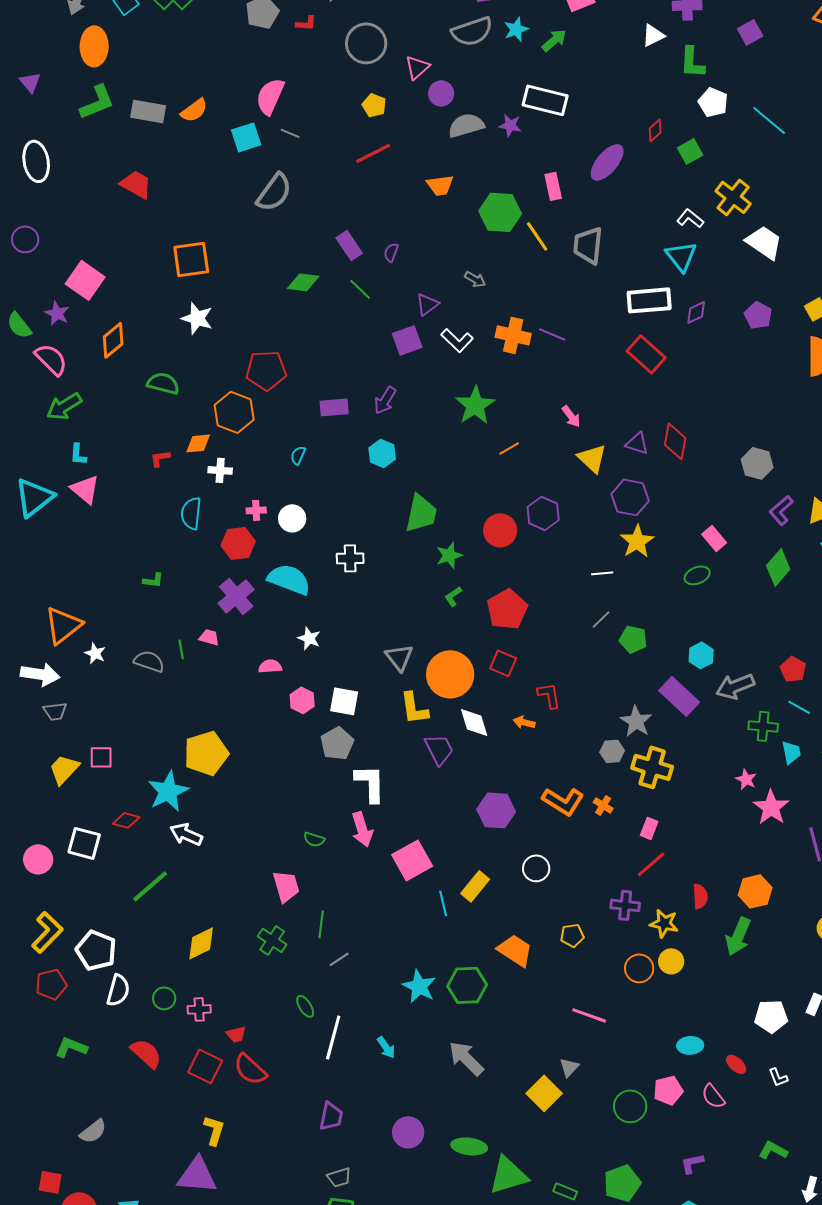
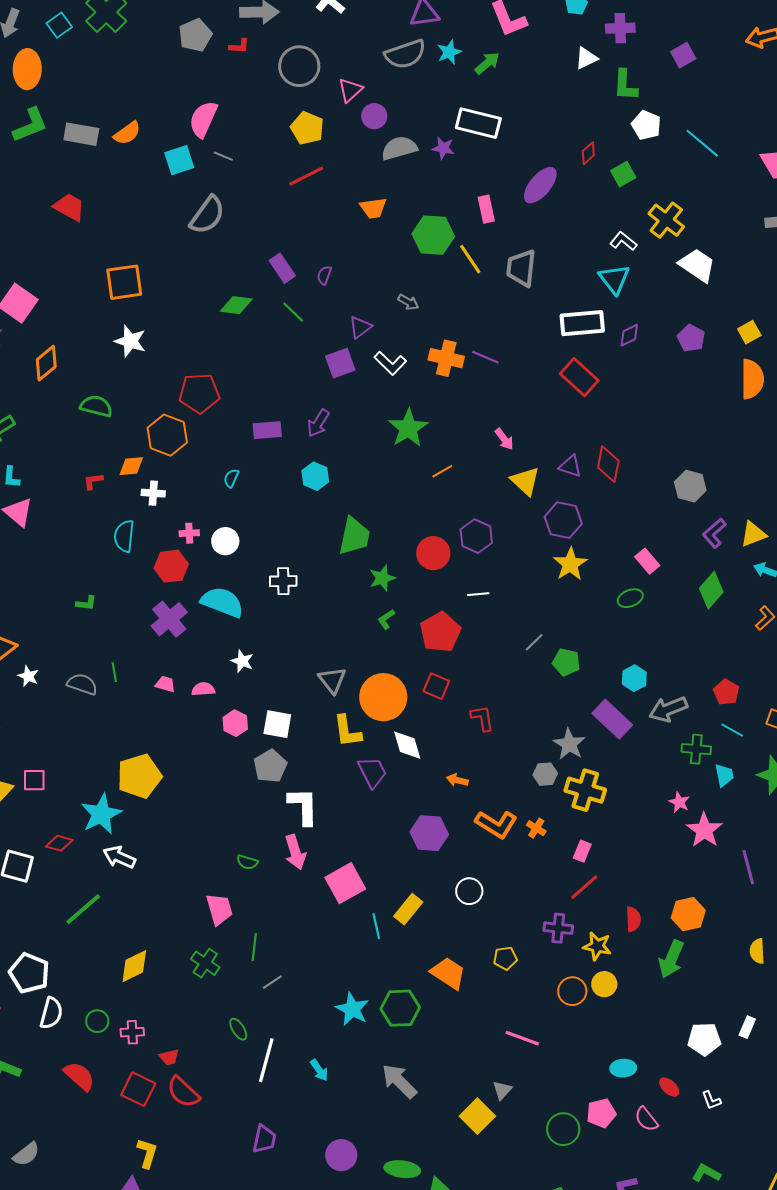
yellow pentagon: (374, 105) -> (307, 128), size x1.4
white line: (602, 573) -> (478, 594), moved
pink trapezoid: (209, 637) -> (165, 684), moved
orange arrow: (524, 722) -> (457, 780), moved

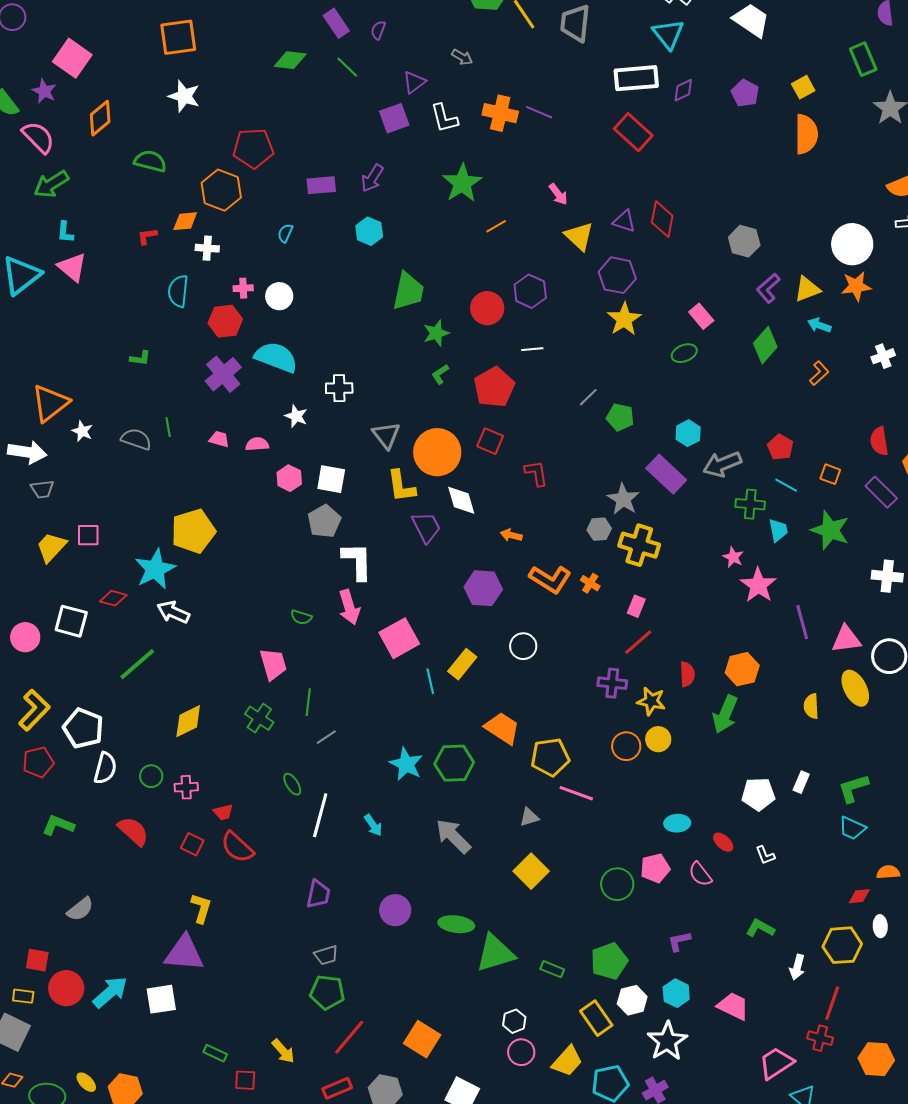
white L-shape: (390, 363) -> (444, 118), turned 32
white cross: (283, 581) -> (339, 388), moved
yellow pentagon: (505, 958) -> (550, 757), moved, size x1.6
red square: (138, 1089) -> (192, 844), size x0.7
gray triangle: (502, 1090) -> (529, 817), moved, turned 30

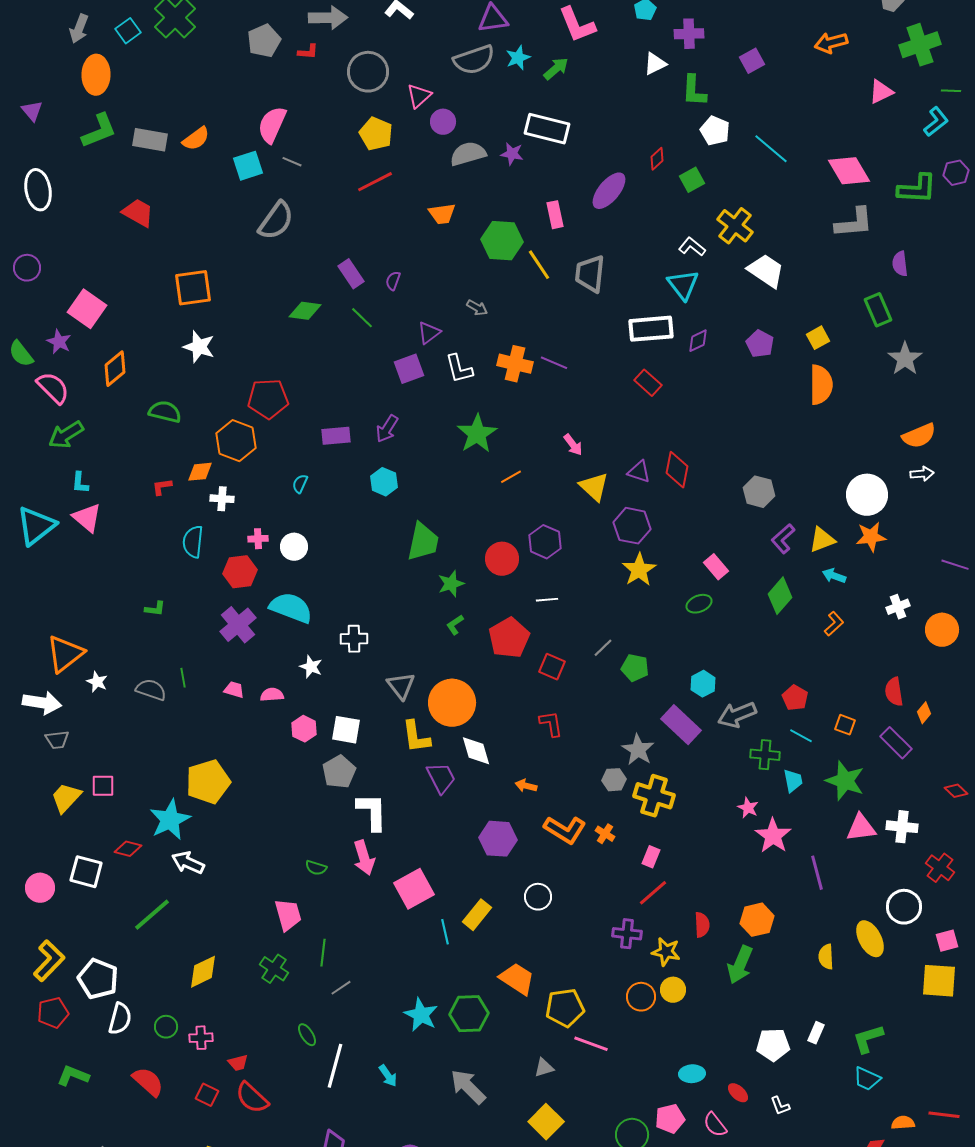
red rectangle: (633, 132) -> (648, 383), size x0.7
red square: (490, 441) -> (552, 667), moved
pink triangle: (846, 639) -> (861, 828), moved

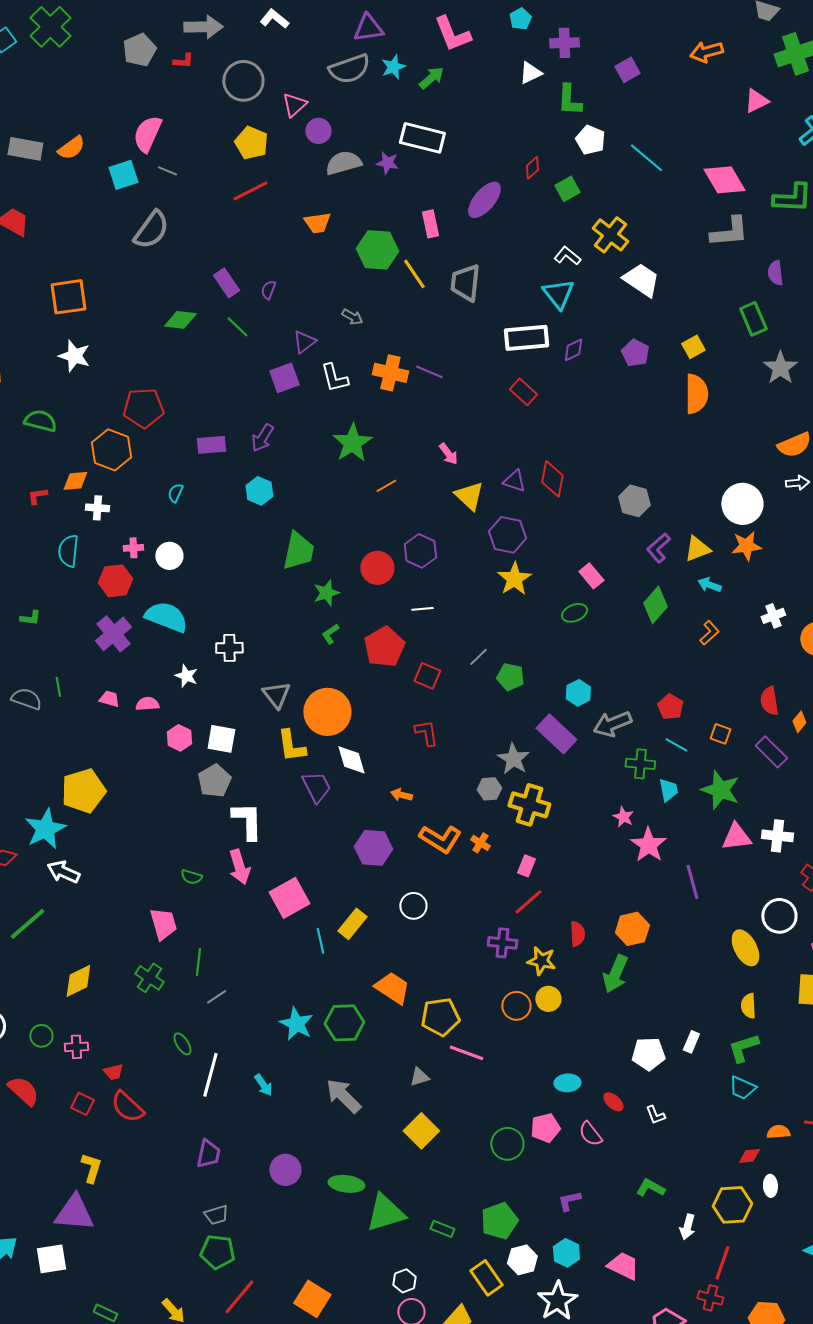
yellow semicircle: (826, 957) -> (748, 1006), moved

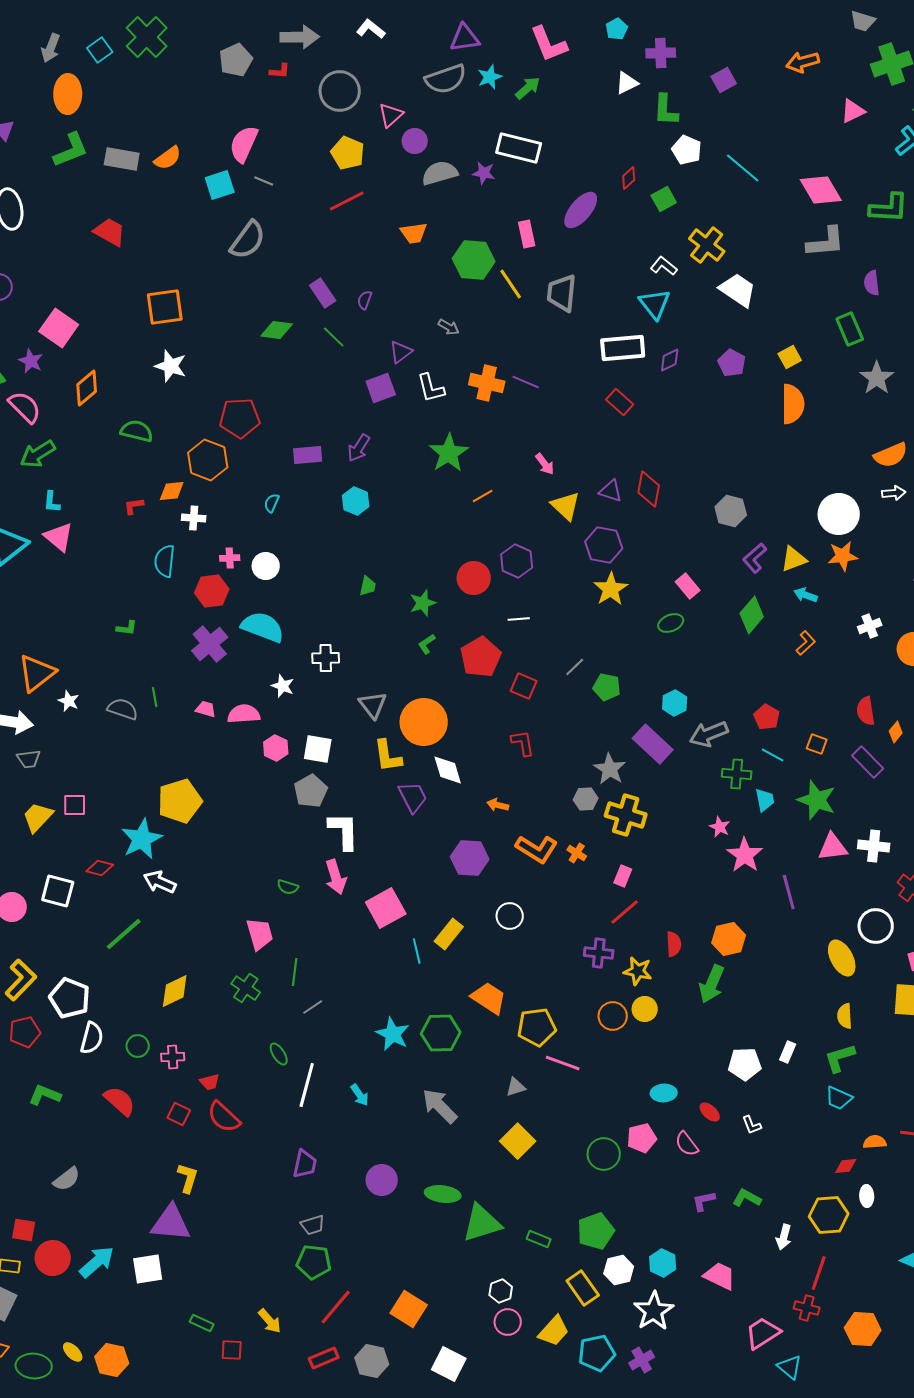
green trapezoid: (298, 551) -> (368, 586), moved, size x0.5
pink semicircle: (147, 704) -> (244, 714), size x1.4
purple L-shape: (569, 1201) -> (704, 1201), moved

